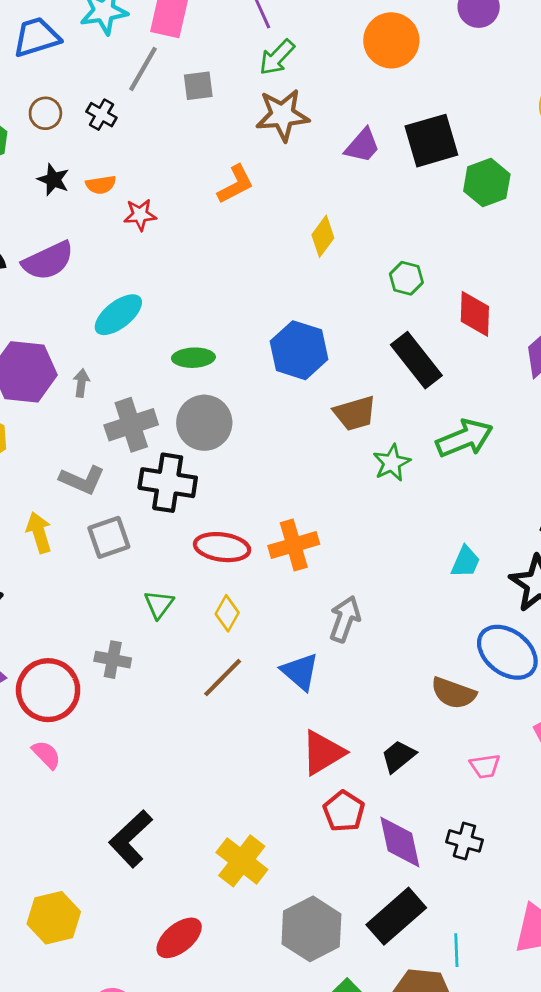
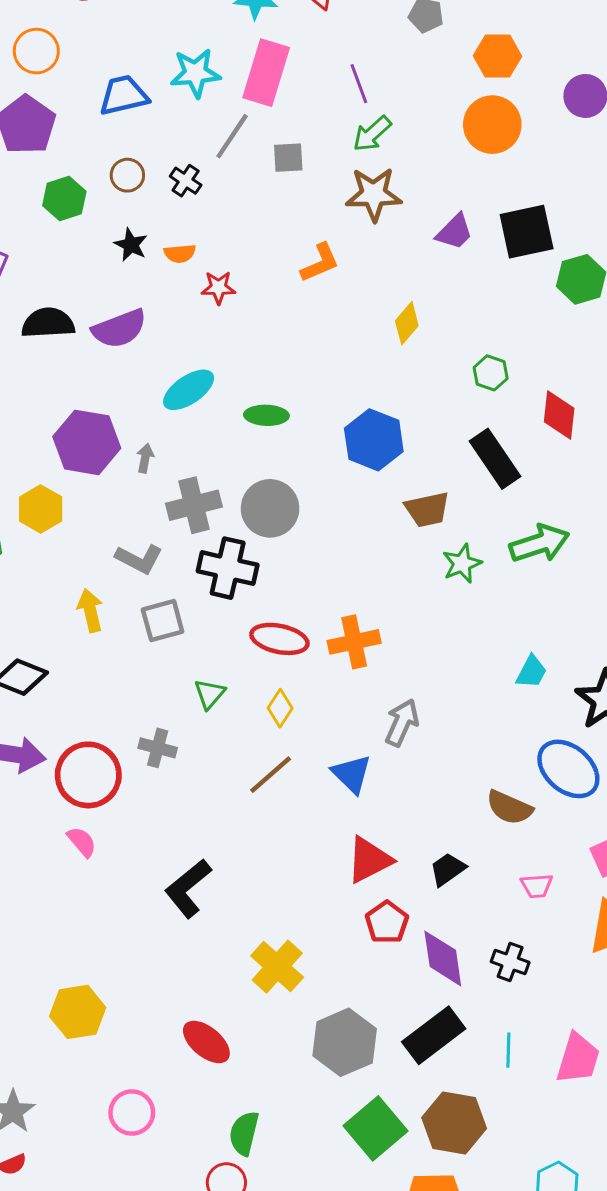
green ellipse: (193, 358) -> (266, 415), moved
black L-shape: (131, 839) -> (188, 888), moved
red ellipse: (179, 938) -> (206, 1042), turned 75
cyan line: (456, 950) -> (508, 1050), moved

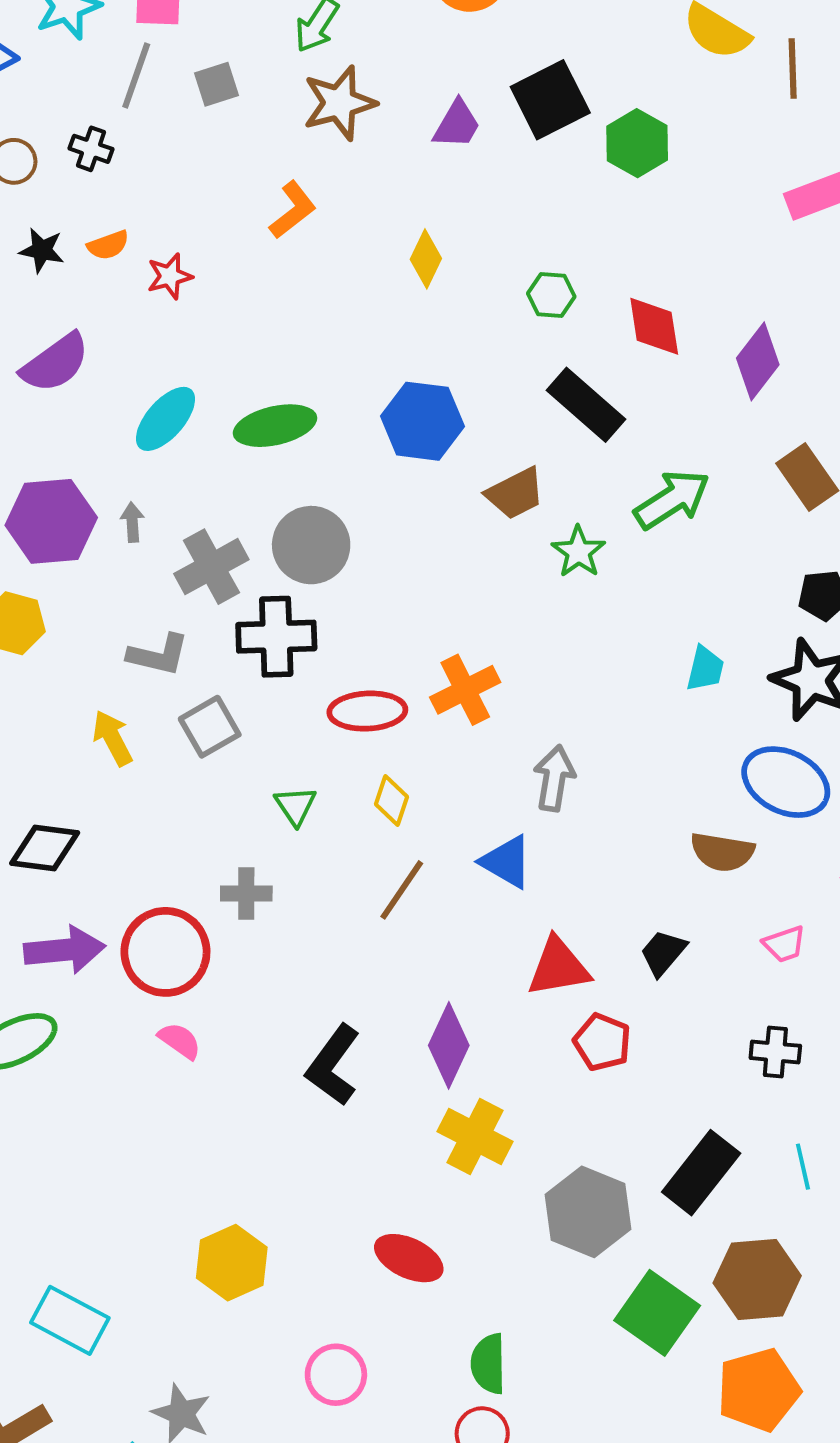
green ellipse: (266, 415) -> (275, 426), size x1.4
red triangle: (369, 860) -> (558, 967), turned 32
purple diamond: (443, 958) -> (449, 1045), moved, turned 48

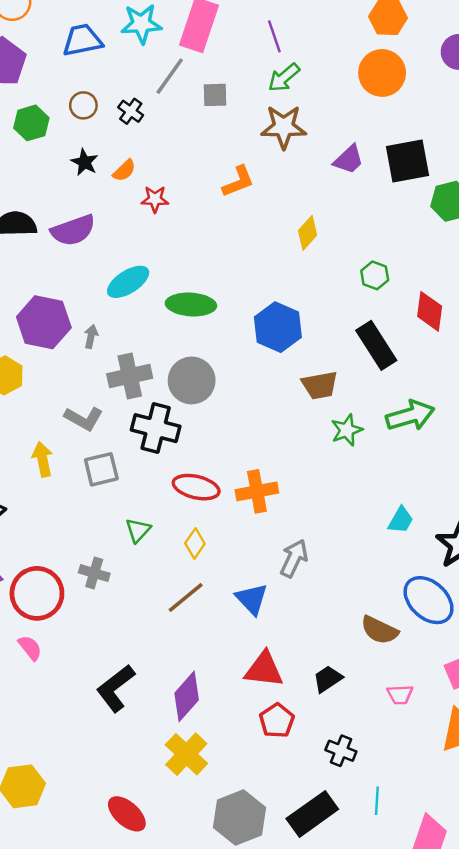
orange semicircle: (108, 245) -> (124, 171), turned -40
black cross: (775, 1052) -> (341, 751), moved
cyan line: (803, 1167) -> (377, 801), moved

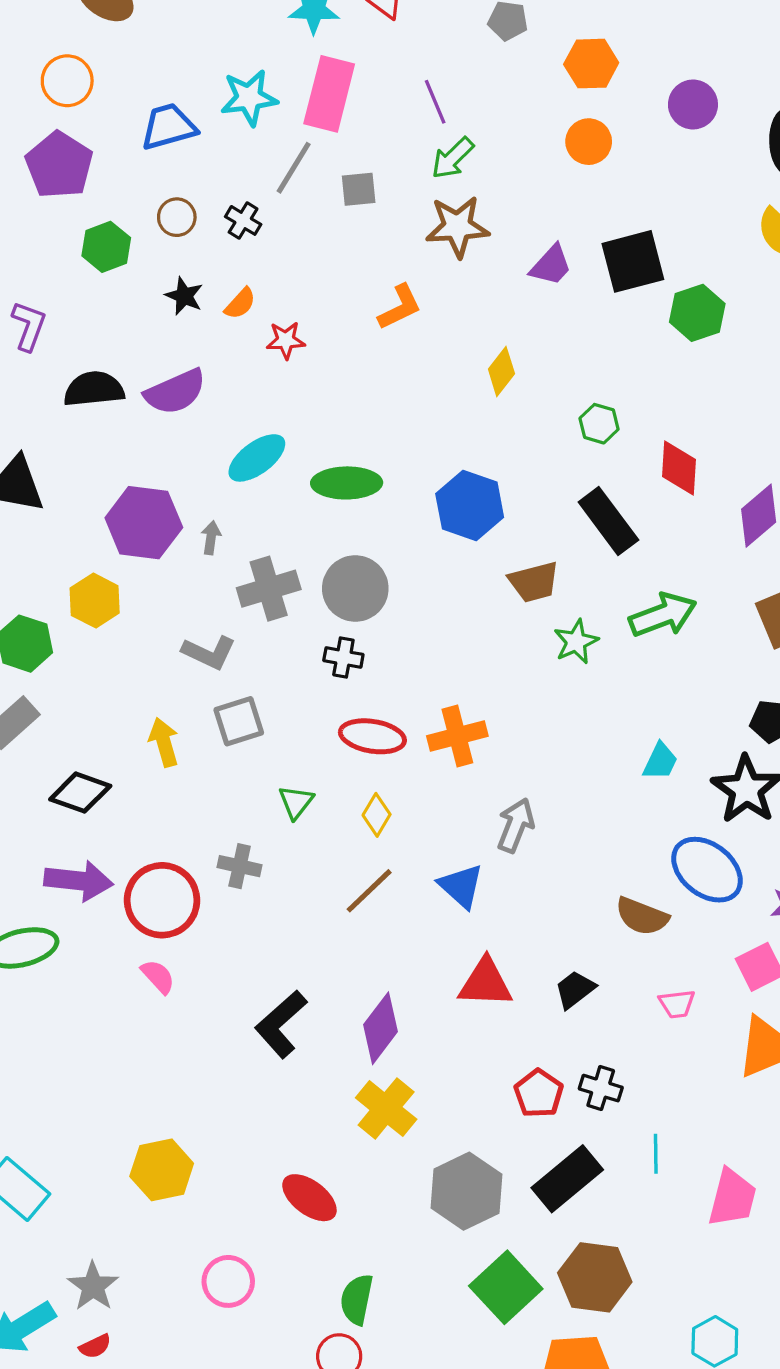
orange circle: (382, 73) -> (589, 142), size x0.7
black cross: (156, 428) -> (343, 658), moved, size x0.6
yellow arrow: (43, 459) -> (164, 742), moved
red pentagon: (277, 721) -> (539, 1093), moved

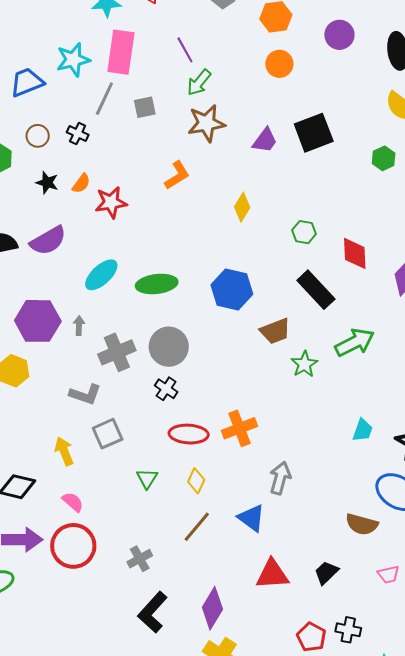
green hexagon: (697, 313) -> (384, 158), moved, size x0.7
red star: (286, 340) -> (111, 202), size x1.4
black cross: (343, 658) -> (166, 389), turned 30
gray cross: (240, 866) -> (140, 559), moved, turned -35
pink semicircle: (158, 977) -> (73, 502), moved

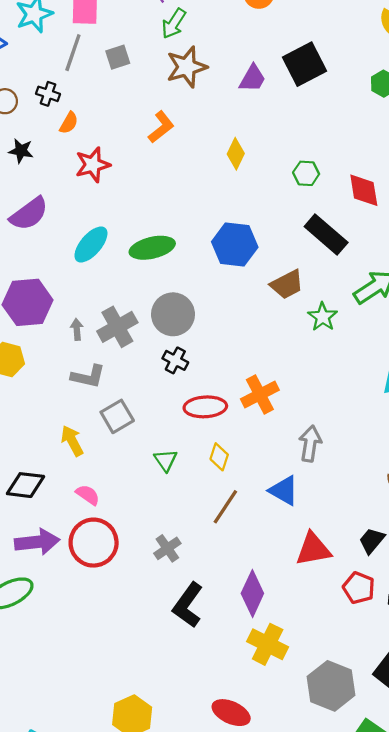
orange semicircle: (81, 183) -> (69, 123), moved
gray arrow: (79, 326) -> (77, 329), moved
red pentagon: (311, 637) -> (359, 588), moved

